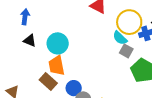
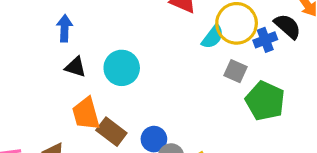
cyan semicircle: (120, 38) -> (213, 37), moved, turned -91
orange trapezoid: (57, 66) -> (86, 114), moved

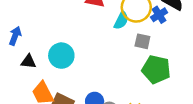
blue arrow: (65, 28) -> (15, 36), turned 30
green pentagon: (265, 101) -> (156, 69), moved

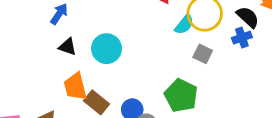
blue cross: (159, 15) -> (242, 38), moved
green pentagon: (156, 69) -> (181, 95), moved

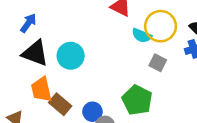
cyan semicircle: (184, 24) -> (142, 36), turned 72
black triangle: (67, 47) -> (35, 53), size x1.6

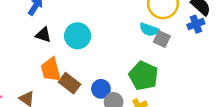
cyan semicircle: (142, 36) -> (149, 30), moved
black triangle: (35, 53) -> (43, 35), size x0.6

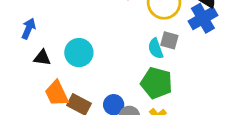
blue cross: (196, 24) -> (203, 18), size x1.5
cyan semicircle: (149, 30) -> (156, 48), moved, turned 60

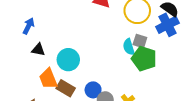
cyan circle: (79, 53) -> (68, 60), moved
green pentagon: (157, 83) -> (144, 59), moved

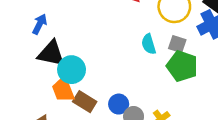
cyan semicircle: (129, 47) -> (149, 44), moved
black triangle: (38, 50) -> (51, 54), size x1.6
cyan circle: (68, 60) -> (72, 70), moved

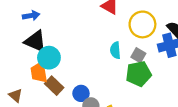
blue arrow: (40, 24) -> (31, 16), turned 42
green pentagon: (182, 66) -> (139, 74), turned 30

